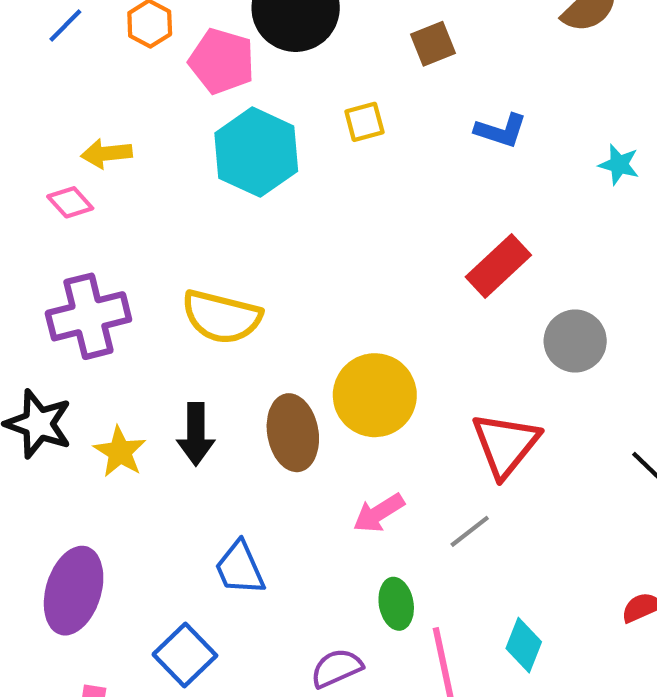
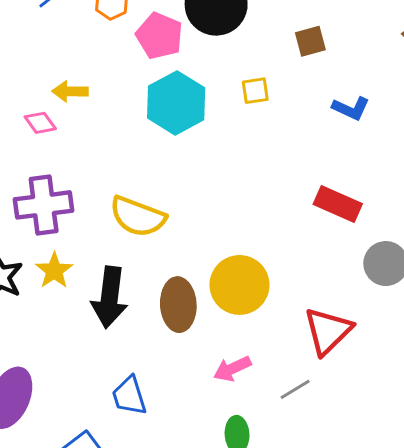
red rectangle: (498, 266) -> (338, 204), turned 60
black arrow: (196, 434) -> (110, 297), size x1.4
yellow star: (120, 452) -> (54, 271), moved

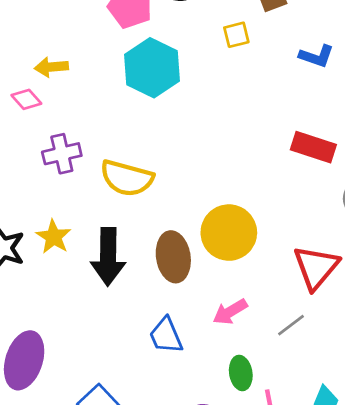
yellow square: (255, 91) -> (236, 35), moved
purple cross: (44, 205) -> (62, 154), moved, size x0.7
blue trapezoid: (129, 396) -> (166, 336), moved

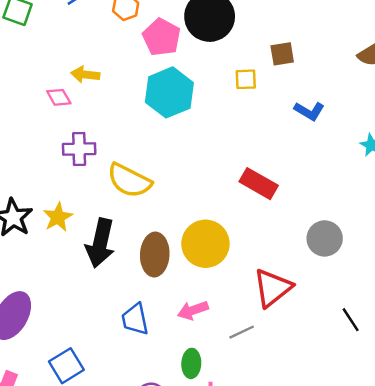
red rectangle: (313, 147) -> (259, 184), moved

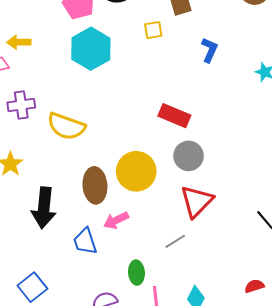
blue L-shape: (309, 111) -> (209, 50), turned -90
gray circle: (325, 238) -> (189, 156), moved
black arrow: (100, 243) -> (44, 208), moved
pink arrow: (193, 310) -> (116, 220), moved

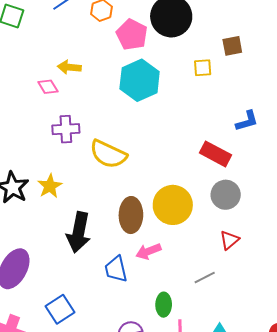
blue L-shape: (209, 50) -> (247, 121), moved, turned 45
red triangle: (197, 201) -> (229, 240), size x0.6

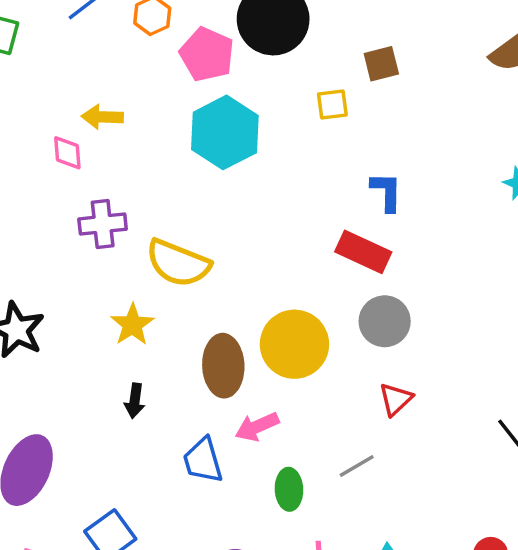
pink diamond: (48, 87) -> (67, 153), turned 30
blue L-shape: (247, 121) -> (386, 192), moved, turned -70
yellow star: (50, 186) -> (132, 325), moved
black arrow: (79, 232) -> (135, 401), size x0.5
green ellipse: (164, 305) -> (289, 489), moved

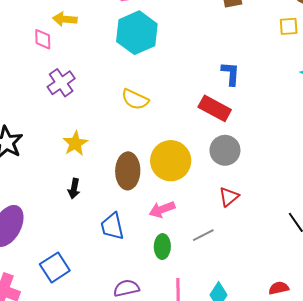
yellow square: (332, 105) -> (289, 26), moved
purple cross: (103, 224) -> (61, 83), turned -32
yellow semicircle: (178, 263) -> (135, 99), moved, size x0.7
pink arrow: (257, 427) -> (162, 209), moved

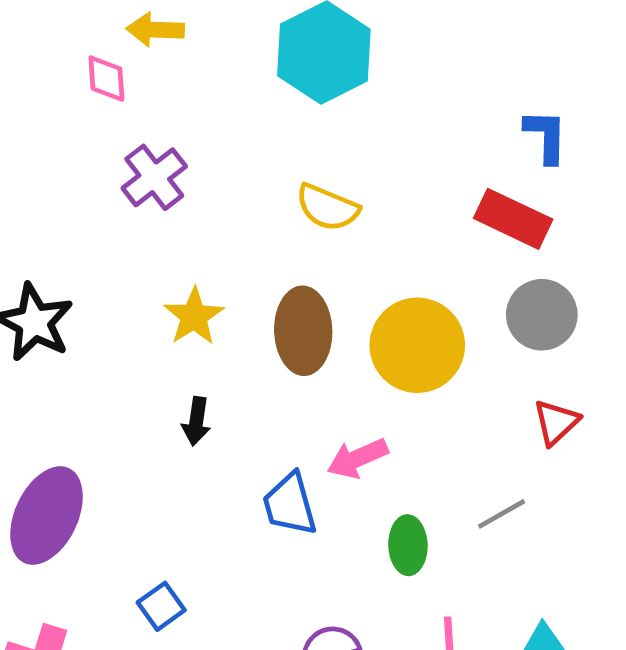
brown ellipse: (128, 171) -> (303, 331), moved
pink arrow: (162, 209) -> (358, 458), moved
blue square: (55, 267) -> (161, 606), size x0.7

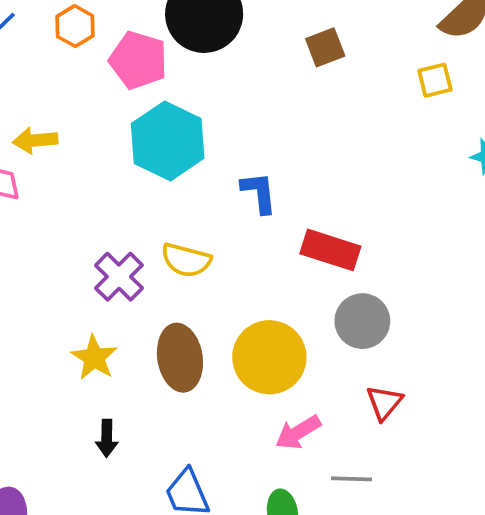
blue L-shape: (546, 136) -> (259, 193), moved
purple cross: (154, 177) -> (119, 277), moved
pink arrow: (358, 458) -> (298, 432), moved
gray line: (502, 514) -> (352, 479), turned 39

